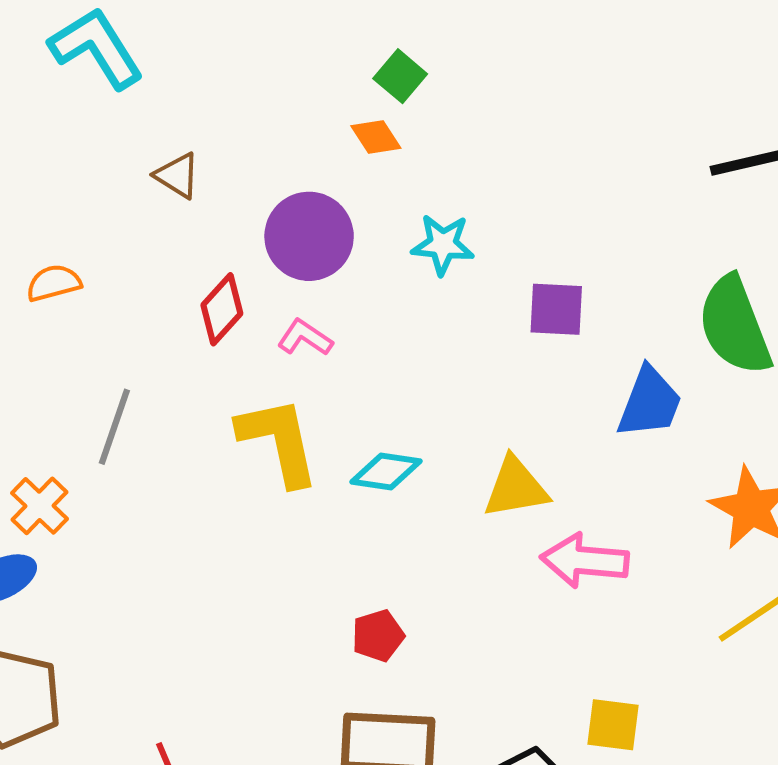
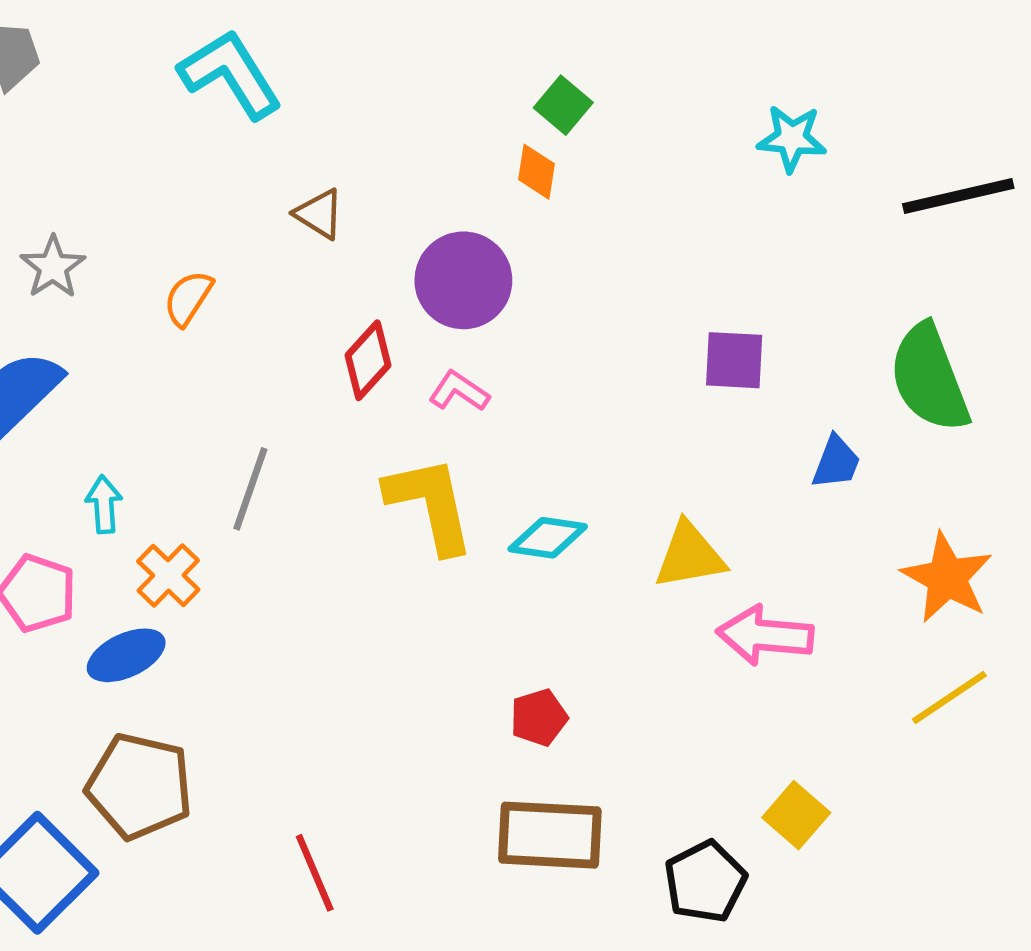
orange diamond: (376, 137) -> (537, 172), turned 42
cyan star: (443, 244) -> (792, 138), moved
orange semicircle: (54, 283) -> (188, 298), moved, turned -42
blue trapezoid: (650, 403) -> (836, 462), size x0.7
yellow square: (613, 725) -> (796, 815), turned 34

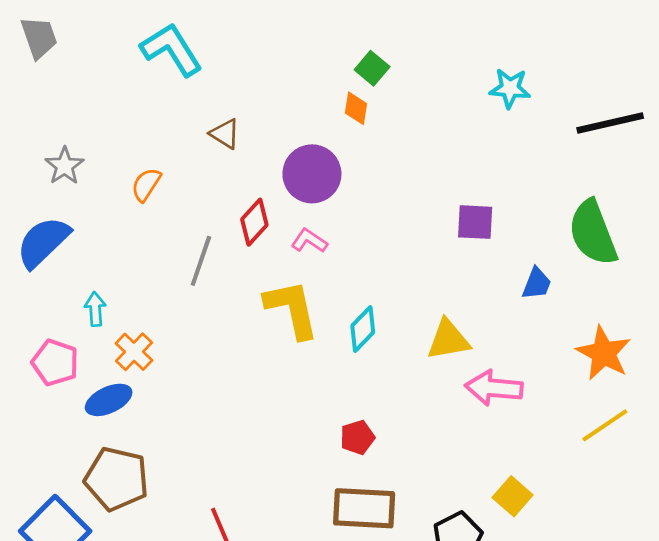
gray line: (250, 489) -> (201, 261), moved
cyan diamond: (548, 538) -> (363, 329), turned -54

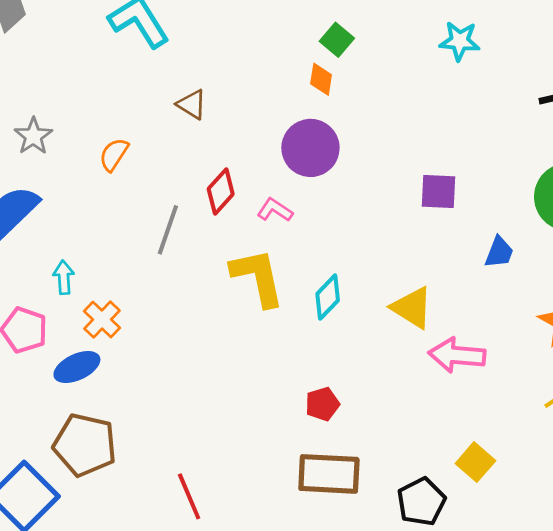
cyan star: (510, 88) -> (460, 41), moved
purple circle: (312, 174) -> (310, 148), moved
yellow triangle: (448, 340) -> (412, 308), turned 42

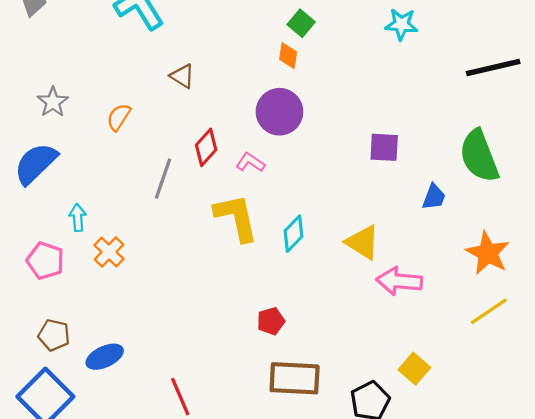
blue ellipse: (77, 367) -> (105, 357), moved
red pentagon: (322, 404) -> (271, 321), moved
brown pentagon: (85, 445) -> (54, 335), moved, size x0.6

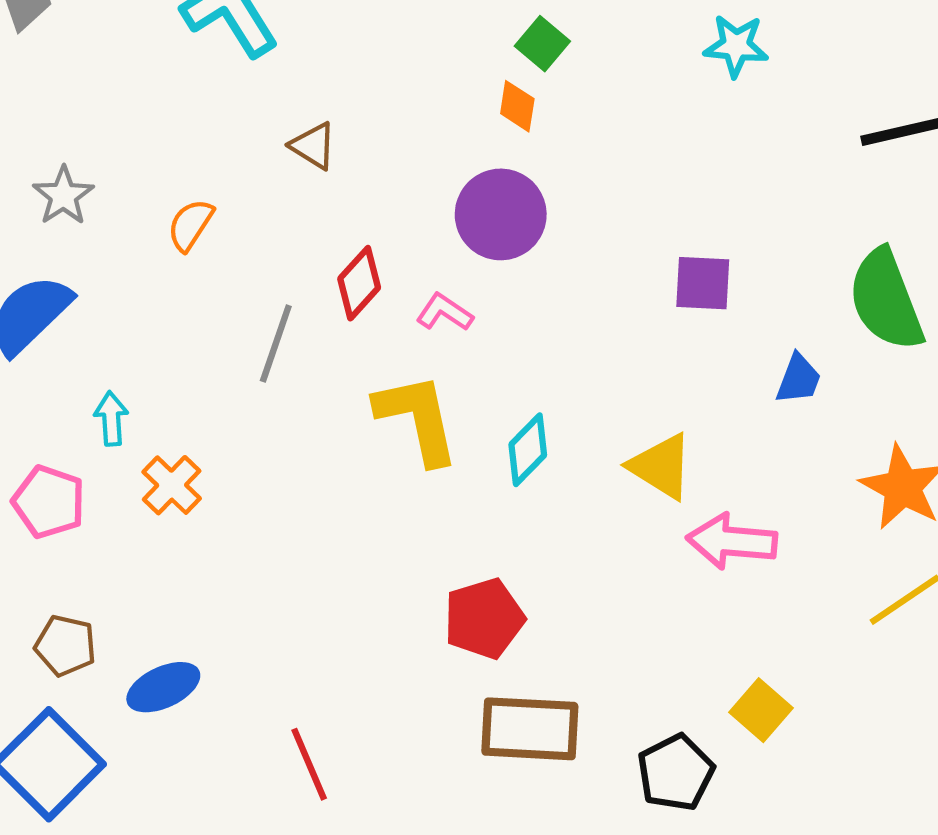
red pentagon: (271, 321) -> (484, 618), size x1.5

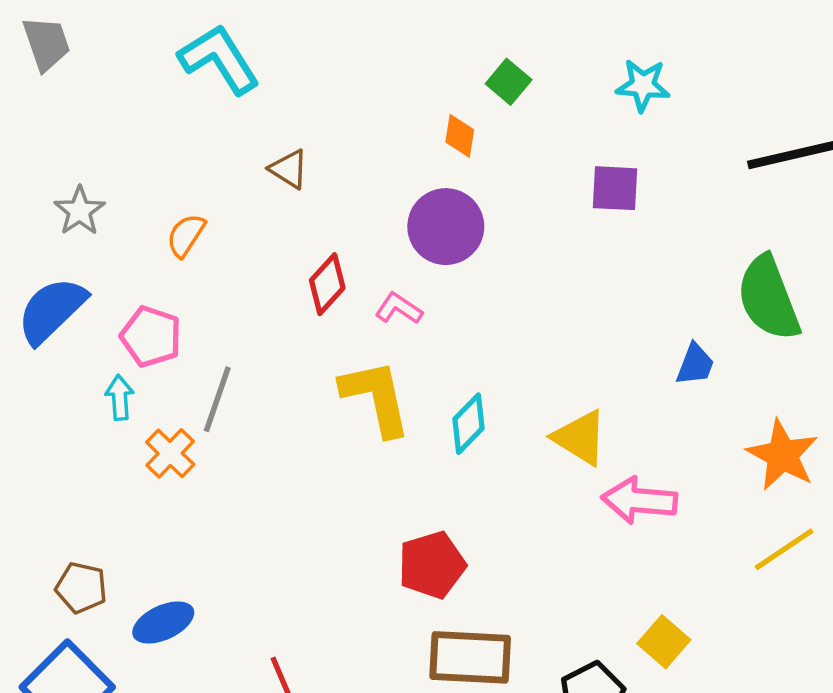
green square: (542, 44) -> (509, 82), moved
purple square: (703, 283) -> (615, 188), moved
gray line: (276, 344) -> (217, 399), moved
pink pentagon: (49, 502) -> (151, 336), moved

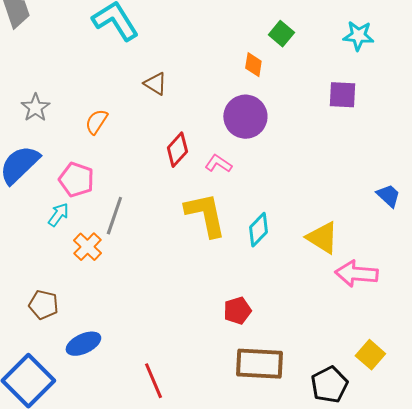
blue trapezoid: (695, 364) -> (388, 196), turned -68
cyan arrow: (120, 398) -> (58, 215), turned 40
red pentagon: (432, 565) -> (237, 311), size x0.7
brown pentagon: (81, 588) -> (43, 305), moved

